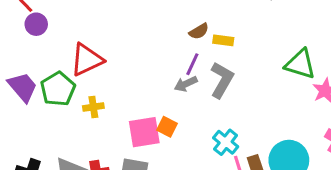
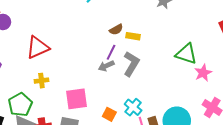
green pentagon: (58, 89) -> (20, 105), moved
orange square: (167, 127) -> (109, 114), moved

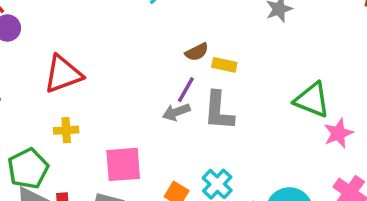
gray L-shape: (131, 64) -> (219, 111), turned 150

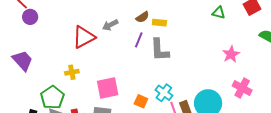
red triangle: (63, 74) -> (84, 37), moved
green triangle: (312, 100) -> (219, 13), moved, size x0.6
gray arrow: (176, 112) -> (110, 25), moved

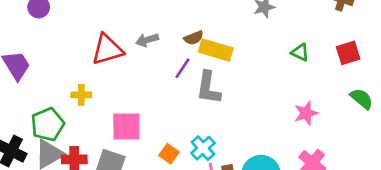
yellow rectangle: (159, 23) -> (216, 50), size x1.6

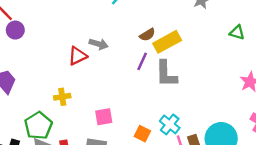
gray arrow: (147, 40) -> (99, 44), moved, turned -138
red triangle: (107, 50) -> (78, 56), size x0.7
yellow rectangle: (216, 50) -> (167, 42), turned -36
pink square: (126, 126) -> (104, 117), size x0.7

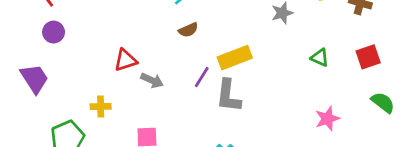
purple circle: (15, 30) -> (54, 32), moved
brown semicircle: (147, 35) -> (188, 30), moved
gray arrow: (99, 44) -> (152, 80), moved

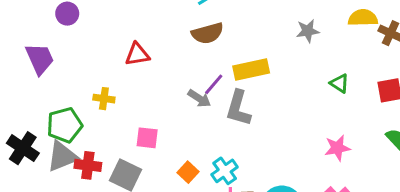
brown semicircle: (188, 30) -> (207, 33), size x1.5
gray arrow: (152, 80) -> (199, 98), moved

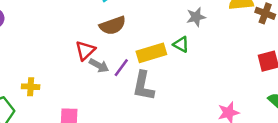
red triangle: (137, 54) -> (85, 50), moved, turned -30
green triangle: (339, 83) -> (181, 44), moved
gray arrow: (199, 98) -> (99, 66), moved

